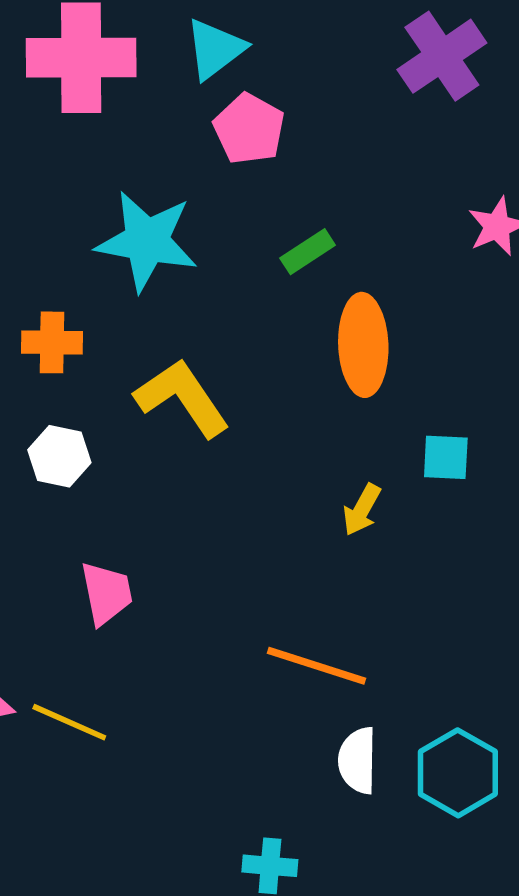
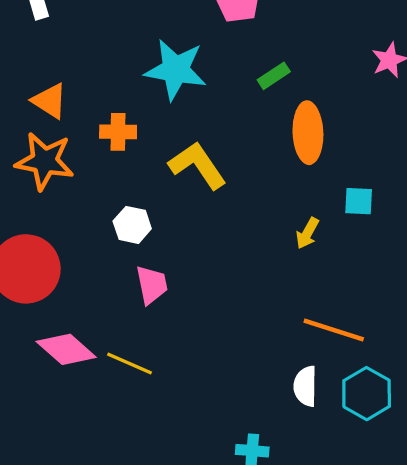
white hexagon: (59, 456) -> (132, 225), moved
orange line: (317, 666) -> (334, 330), moved

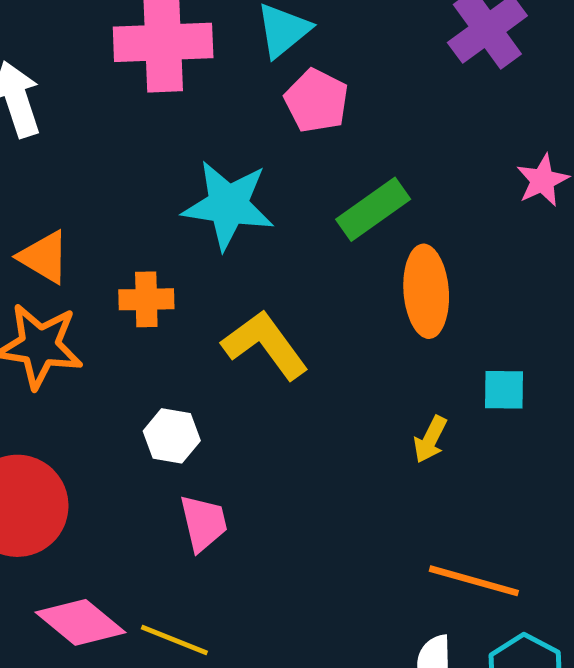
green rectangle: (274, 76) -> (373, 209), size x1.5

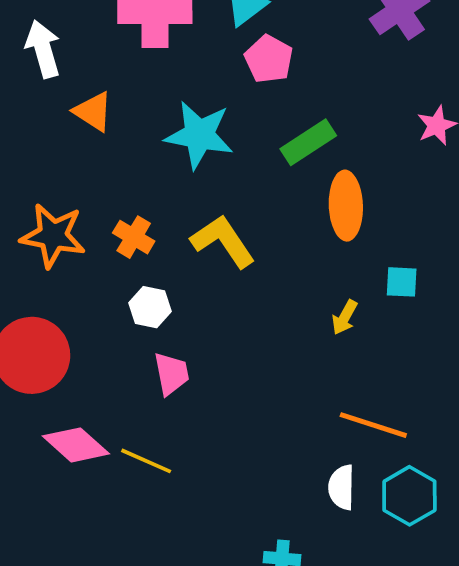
orange triangle: (44, 257) -> (93, 112), moved
orange cross: (146, 299) -> (134, 237), moved, turned 30

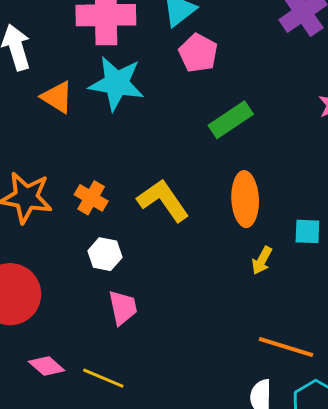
cyan star: (199, 135) -> (117, 83), moved
orange ellipse: (346, 206) -> (245, 199), moved
pink diamond: (76, 445) -> (47, 366), size x0.7

